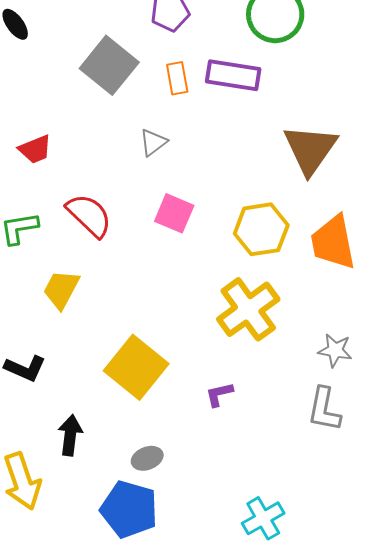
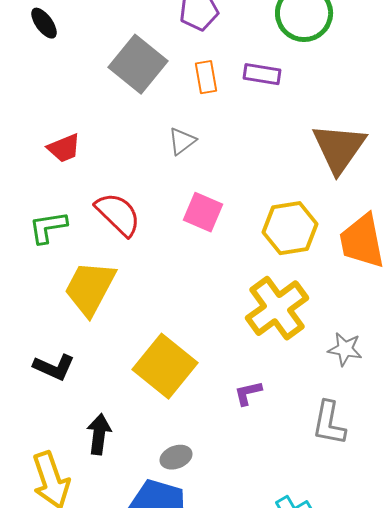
purple rectangle: (233, 75) -> (262, 74), size x0.7
yellow trapezoid: (61, 289) -> (90, 288), size x1.4
gray star: (335, 350) -> (345, 349), moved
gray L-shape: (324, 409) -> (329, 423), moved

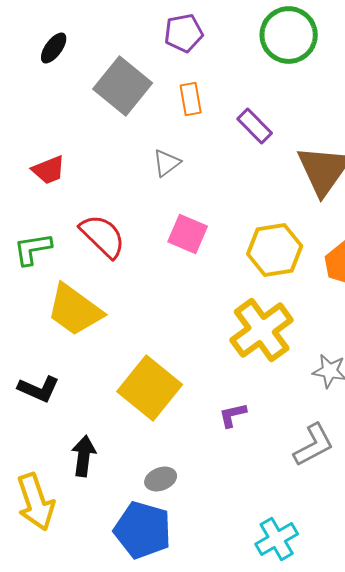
black ellipse: (44, 23) -> (54, 48), moved, turned 72
purple rectangle: (262, 74) -> (255, 126), moved, turned 36
yellow trapezoid: (90, 288) -> (75, 310), turned -82
gray L-shape: (329, 423) -> (314, 445), turned -129

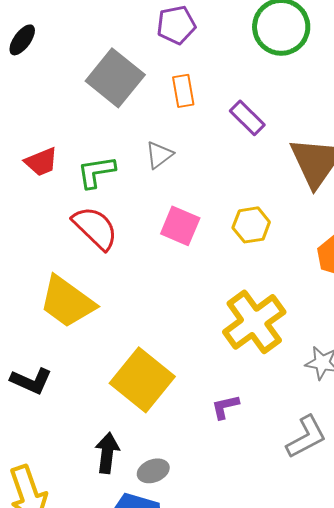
black ellipse: (54, 48) -> (22, 40), moved
green L-shape: (33, 249) -> (96, 172), moved
yellow hexagon: (275, 250) -> (251, 225), moved, size x0.7
black arrow: (84, 456) -> (107, 453), moved

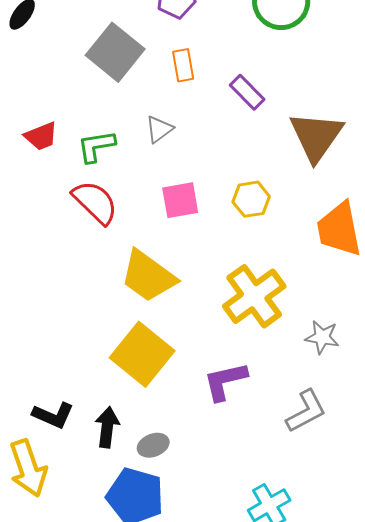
pink square: (180, 226) -> (180, 200), turned -33
yellow trapezoid: (67, 302) -> (148, 276), moved
black L-shape: (31, 381) -> (53, 415), moved
purple L-shape: (225, 407) -> (225, 381), size x1.6

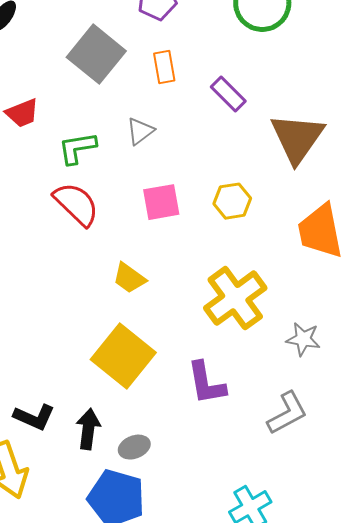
red trapezoid: (41, 136) -> (22, 113), moved
yellow trapezoid: (148, 276) -> (129, 278), size x0.6
purple L-shape: (225, 381) -> (206, 383), turned -87

